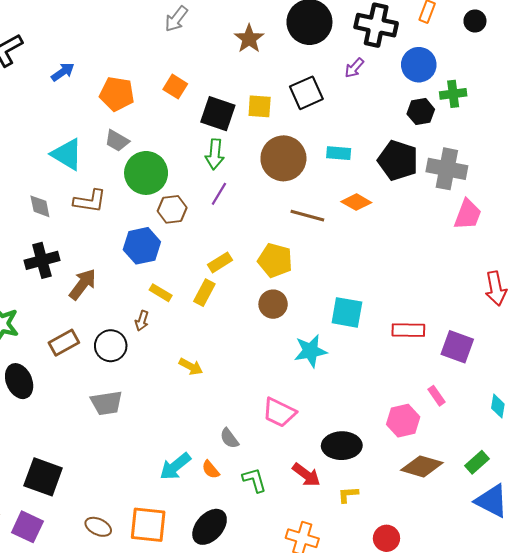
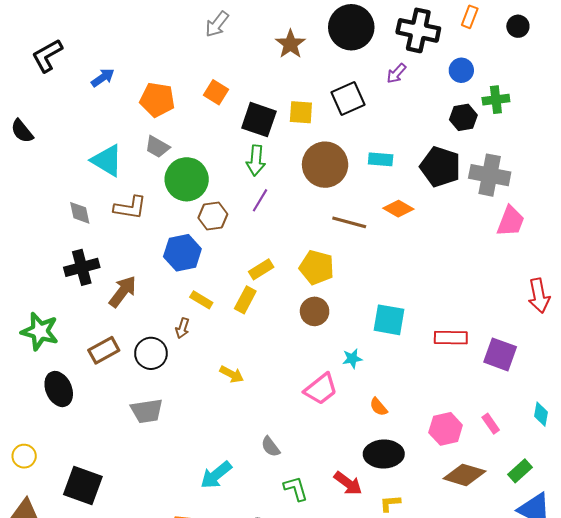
blue circle: (419, 65) -> (461, 70), size x0.7
cyan star: (311, 351) -> (352, 359), size x0.6
pink rectangle: (436, 396) -> (491, 424), moved
pink trapezoid: (279, 412) -> (321, 389), moved, turned -64
orange semicircle: (211, 470) -> (379, 407), moved

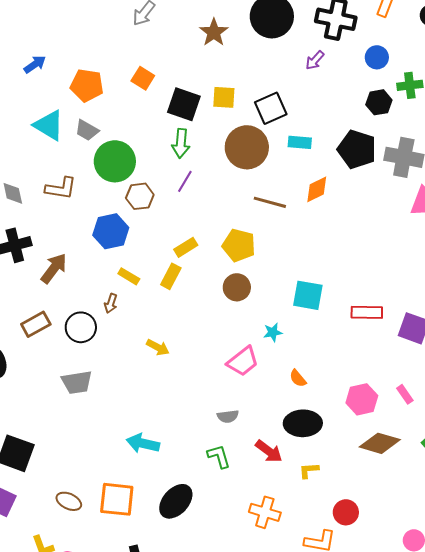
black square: (348, 99) -> (271, 108), moved
cyan triangle: (107, 160) -> (49, 125), moved
orange diamond: (398, 209) -> (317, 189), turned -56
gray semicircle: (271, 447) -> (228, 416), moved, turned -60
cyan arrow: (216, 475) -> (143, 443), turned 52

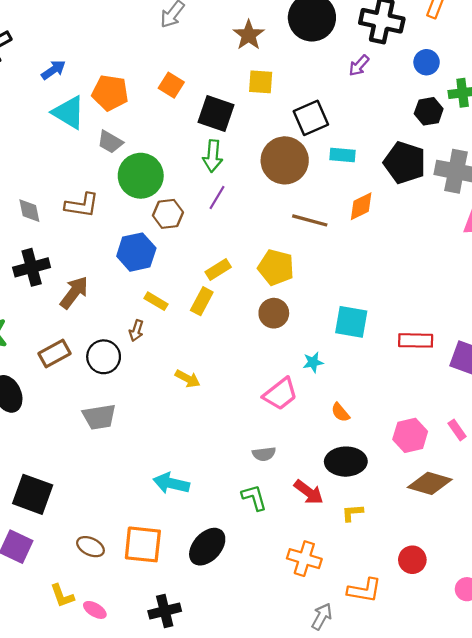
yellow square: (224, 97) -> (261, 82), moved
cyan triangle: (49, 125) -> (69, 112), moved
red circle: (346, 512) -> (412, 560), moved

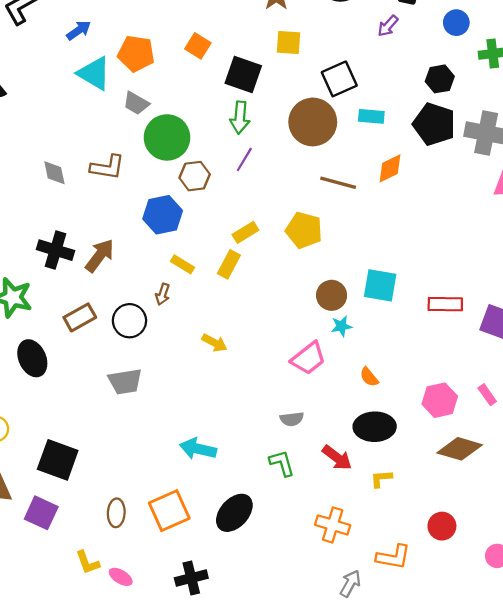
black hexagon: (429, 111) -> (440, 79), moved
black cross: (32, 267) -> (56, 250), moved, turned 32
brown circle: (274, 313) -> (332, 295), moved
orange square: (143, 544) -> (169, 511), turned -30
brown ellipse: (90, 547) -> (116, 513), turned 68

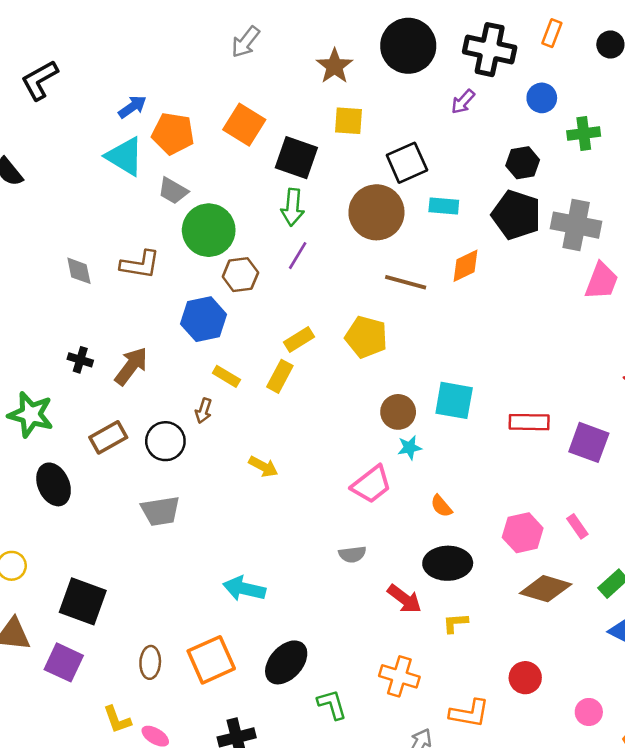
blue arrow: (79, 30) -> (132, 107), moved
orange square: (198, 46) -> (244, 125), size x1.4
black cross: (56, 250) -> (80, 360), size x0.6
green L-shape: (282, 463) -> (332, 704), moved

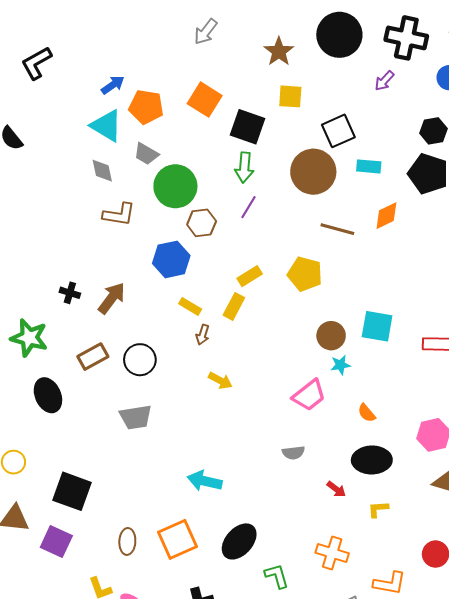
gray diamond: (79, 271) -> (102, 171), moved
brown arrow: (204, 411) -> (203, 335), moved
red arrow: (404, 599) -> (336, 489), size x0.7

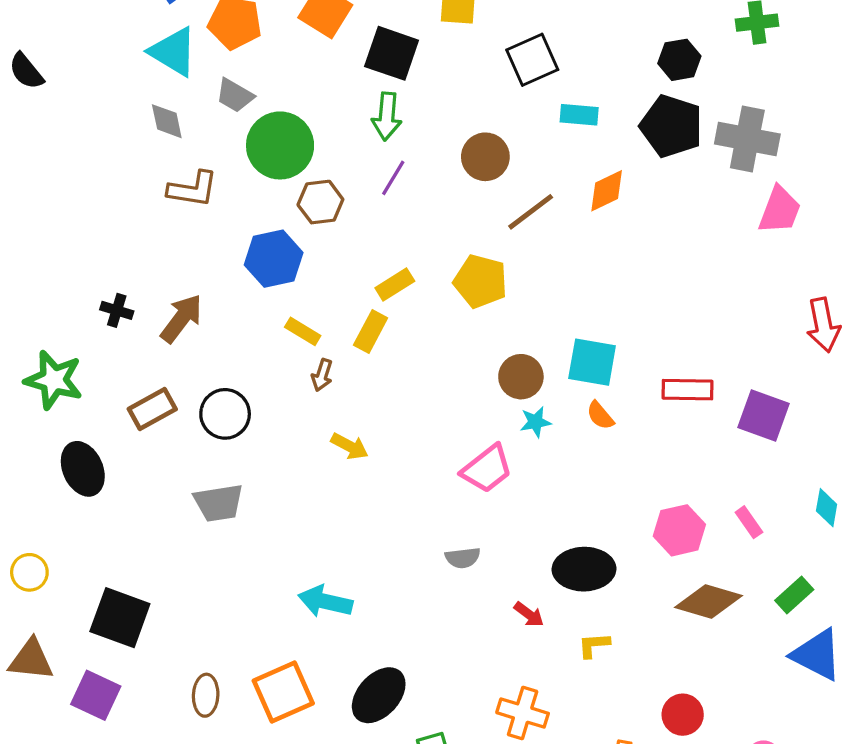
brown circle: (313, 172) -> (485, 157), moved, size x0.7
brown line: (337, 229) -> (531, 212), turned -52
orange semicircle: (367, 413) -> (600, 415), moved

